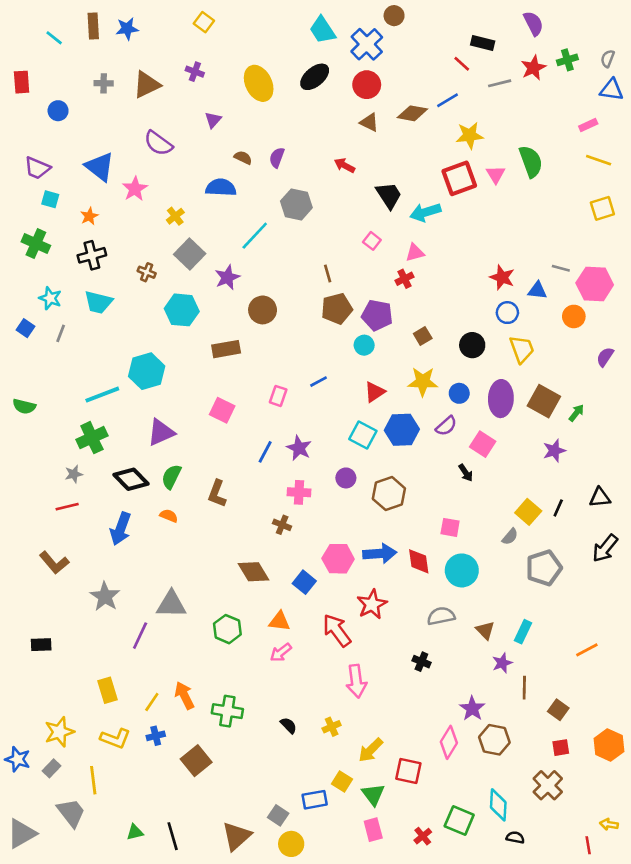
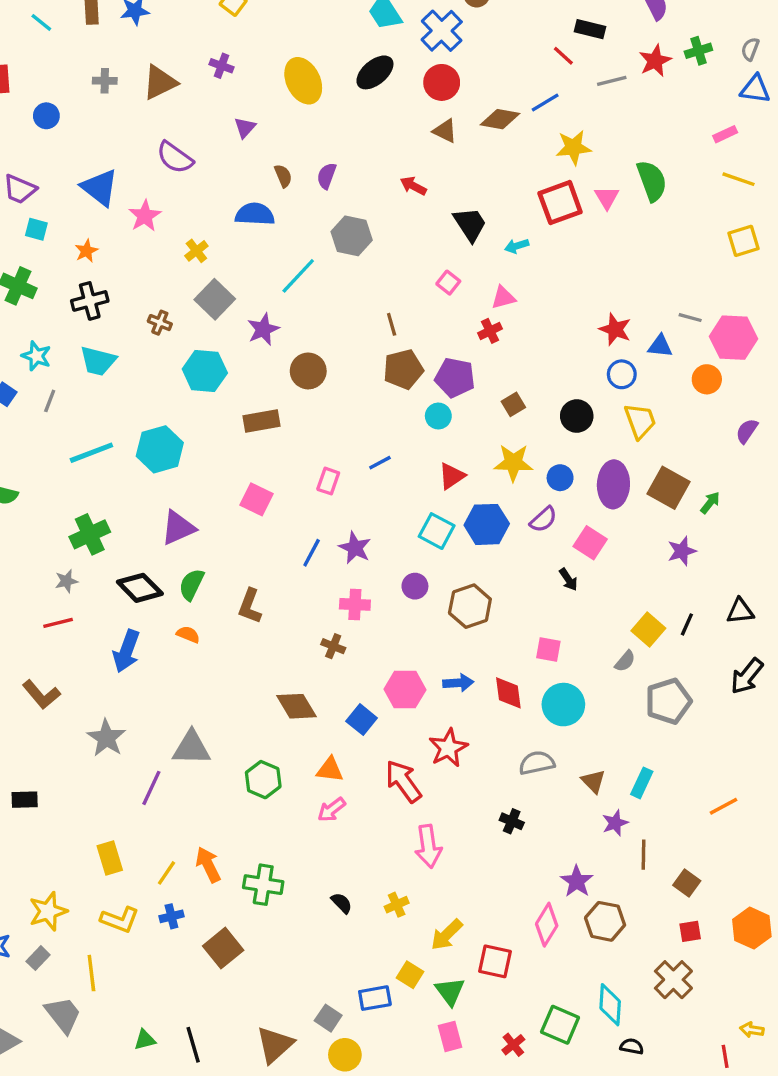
brown semicircle: (243, 158) -> (283, 176), turned 42
cyan arrow: (425, 212) -> (517, 246), size x0.6
cyan line: (102, 395) -> (91, 453), moved
blue arrow: (380, 554) -> (458, 683), size x0.7

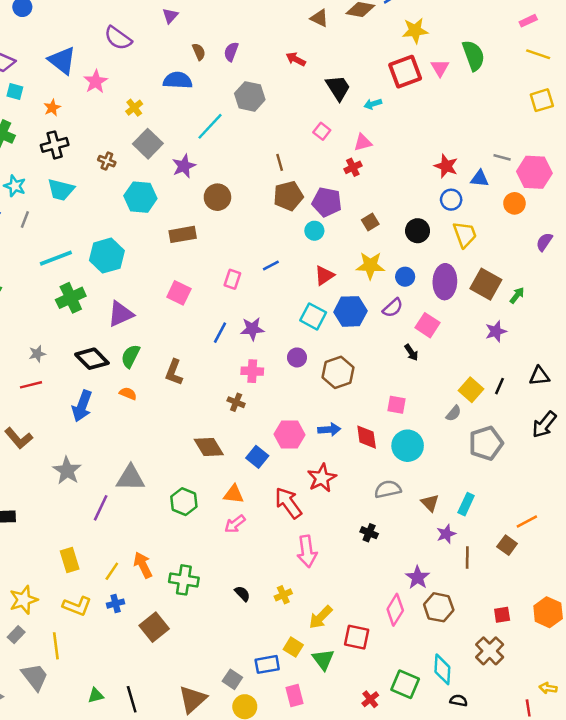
green cross: (90, 534) -> (71, 298), moved
purple star: (355, 548) -> (252, 329), turned -30
brown square: (687, 883) -> (507, 545), moved
pink rectangle: (450, 1036) -> (295, 696), moved

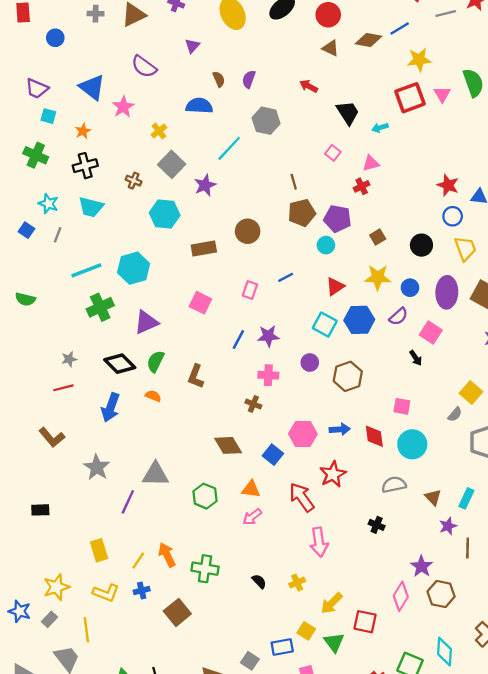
brown circle: (217, 197) -> (248, 231), moved

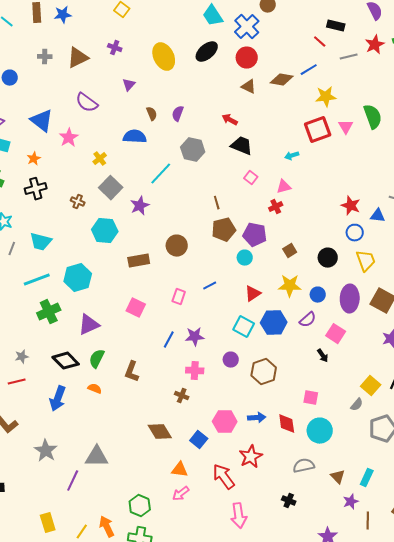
black trapezoid: (348, 113) -> (242, 146), moved, turned -35
cyan trapezoid: (91, 207) -> (41, 242), moved
green hexagon: (205, 496) -> (140, 506), moved

